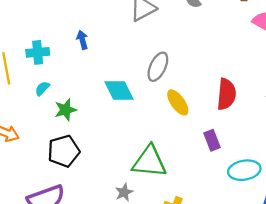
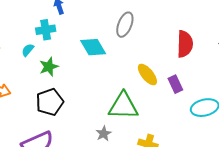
cyan cross: (38, 52) -> (46, 30), moved
yellow ellipse: (178, 102) -> (147, 75), moved

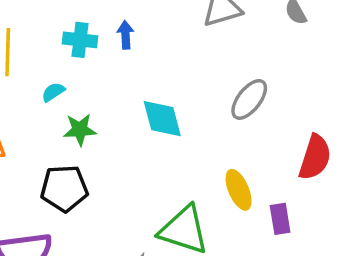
gray ellipse: (125, 25) -> (249, 99), moved
cyan cross: (46, 30) -> (80, 40), moved

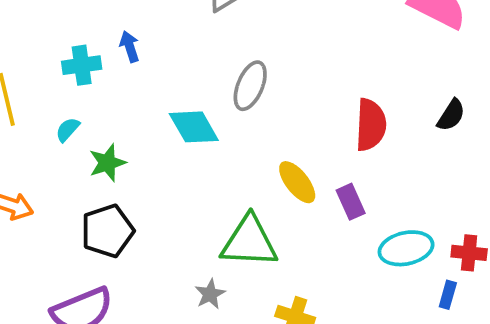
gray ellipse: (249, 99) -> (250, 86), moved

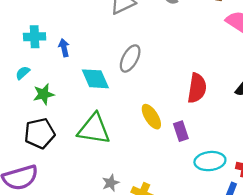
blue arrow: (130, 47) -> (64, 48), moved
green triangle: (249, 242) -> (94, 129), moved
gray star: (210, 294) -> (111, 183), moved

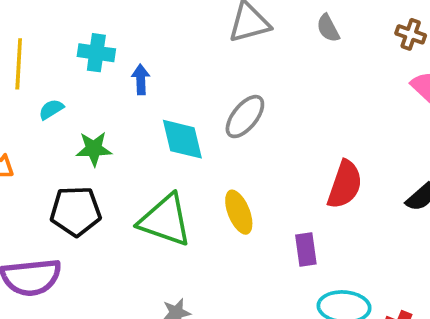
cyan semicircle: (23, 73) -> (51, 109), moved
yellow ellipse: (151, 117) -> (239, 212), moved

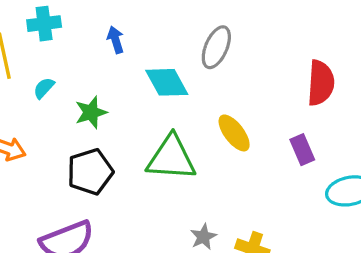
cyan cross: (96, 53) -> (44, 24), moved

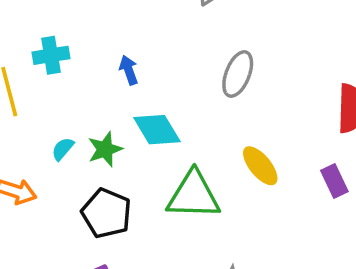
cyan diamond: (167, 82) -> (157, 130), moved
cyan semicircle: (44, 88) -> (63, 149), moved
black pentagon: (90, 172) -> (106, 213), turned -30

